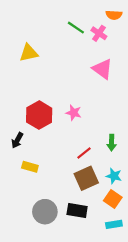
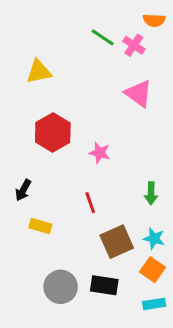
red hexagon: (39, 115) -> (53, 132), moved
red line: (84, 153) -> (90, 203), moved, turned -70

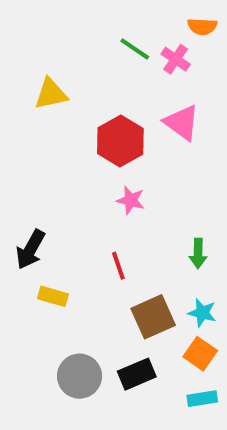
red hexagon: (53, 132) -> (120, 141), moved
black arrow: (23, 190) -> (30, 249), size x1.4
black rectangle: (104, 285) -> (137, 374), turned -32

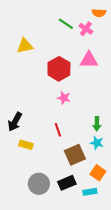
pink triangle: (182, 123) -> (89, 60), turned -36
cyan star: (202, 313) -> (97, 143), moved
cyan rectangle: (202, 399) -> (90, 192), moved

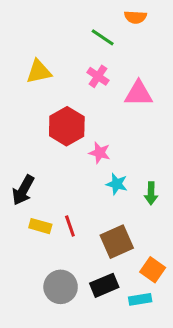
orange semicircle: (99, 13) -> (135, 17), moved
pink cross: (86, 29) -> (98, 76), moved
red hexagon: (59, 69) -> (67, 126), moved
red line: (58, 130) -> (70, 226), moved
cyan star: (97, 143) -> (117, 184), moved

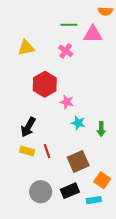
orange semicircle: (135, 17) -> (105, 11), moved
green line: (103, 37) -> (69, 25), turned -35
pink triangle: (139, 93) -> (93, 34), moved
black arrow: (23, 190) -> (28, 127), moved

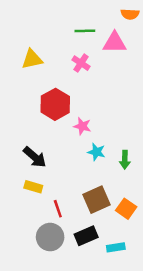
black arrow: (28, 127) -> (35, 157), turned -78
red line: (47, 151) -> (58, 209), moved
orange square: (102, 180) -> (126, 209), moved

